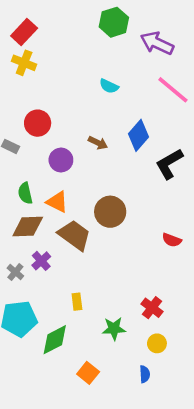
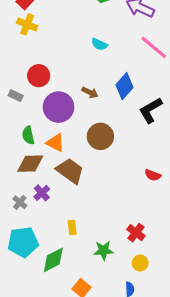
purple circle: (61, 160) -> (59, 107), size x1.5
brown circle: (110, 212) -> (100, 136), moved

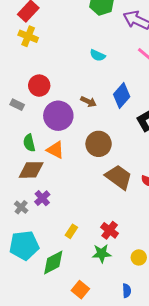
brown trapezoid: (70, 171) -> (119, 177), moved
yellow rectangle: (72, 227) -> (71, 231), turned 40
red cross: (136, 233) -> (110, 230), moved
yellow circle: (140, 263) -> (139, 257), moved

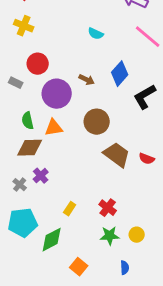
yellow cross: (28, 36) -> (24, 26), moved
orange triangle: (55, 150) -> (54, 128), turned -36
green star: (102, 253) -> (110, 236), moved

